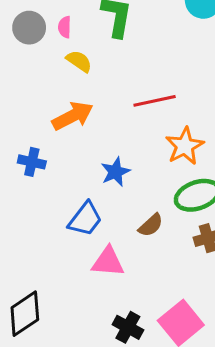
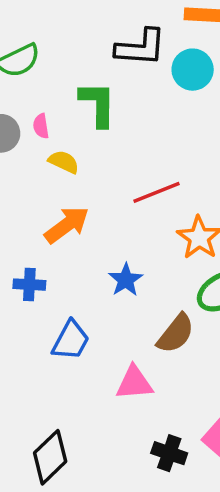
blue trapezoid: (85, 219) -> (71, 340), moved
brown semicircle: (151, 225) -> (176, 334), size x1.4

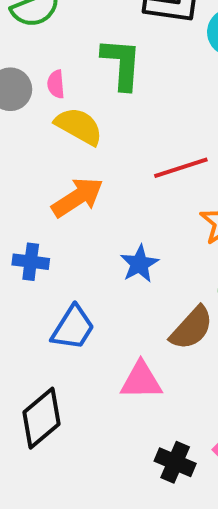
yellow semicircle: (64, 162) -> (79, 126), size x1.4
black diamond: (50, 457) -> (42, 418), moved

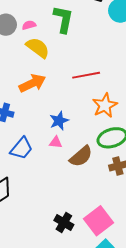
pink semicircle: (56, 84) -> (29, 25), turned 72
pink triangle: (141, 381) -> (56, 142), moved, size x0.6

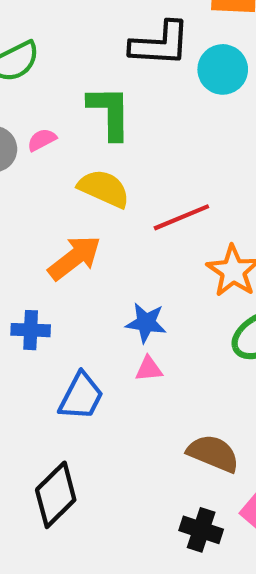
yellow semicircle: (38, 48) -> (104, 189), moved
blue star: (59, 121) -> (146, 323), turned -30
brown semicircle: (81, 156) -> (213, 453), moved, turned -105

